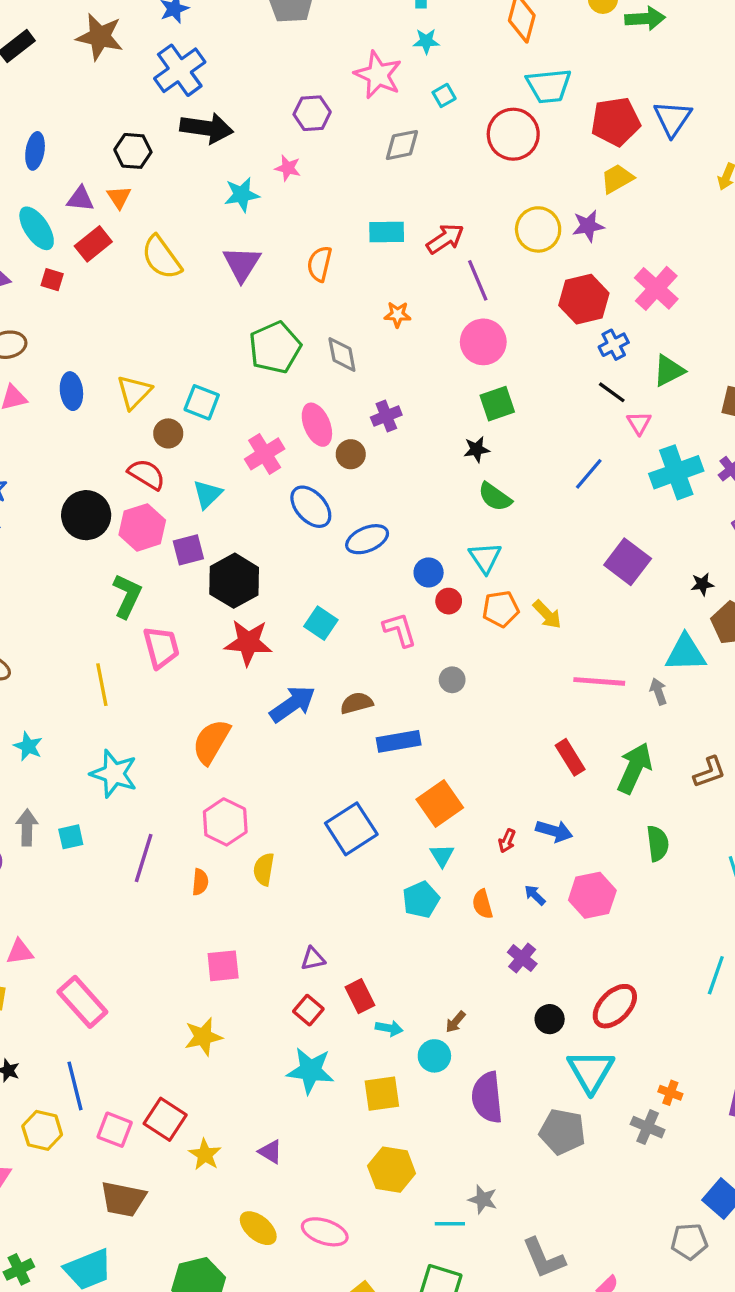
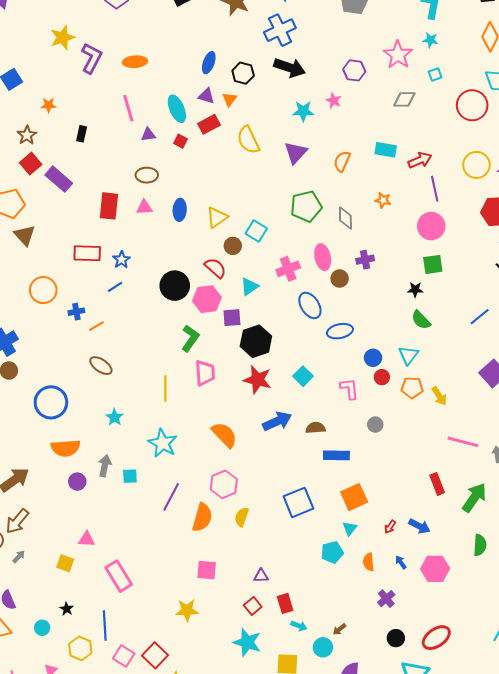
blue ellipse: (35, 151) -> (209, 63), moved
orange semicircle: (211, 742) -> (224, 435), turned 96
orange semicircle: (200, 882) -> (202, 517), size x1.8

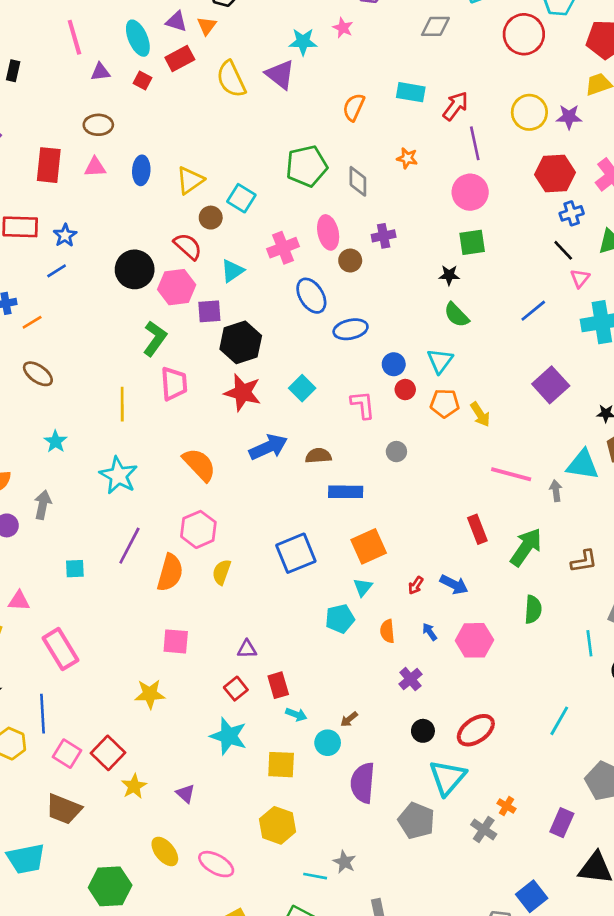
purple triangle: (296, 153) -> (280, 74), moved, turned -35
red arrow: (420, 160) -> (455, 106), turned -30
cyan square: (130, 476) -> (75, 569), moved

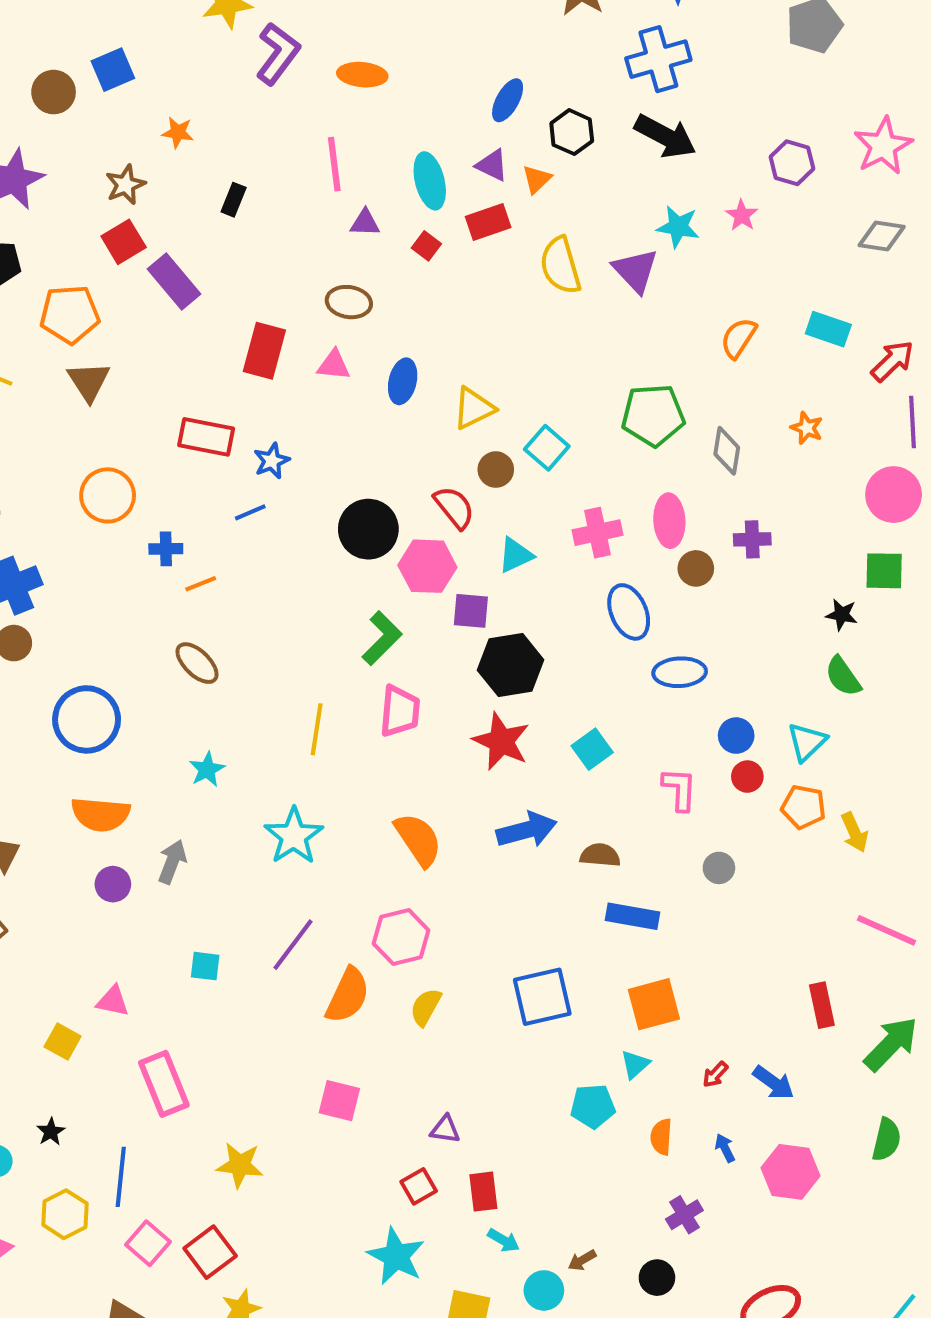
yellow star: (150, 694) -> (240, 1165), moved
black circle: (423, 731) -> (657, 1278), moved

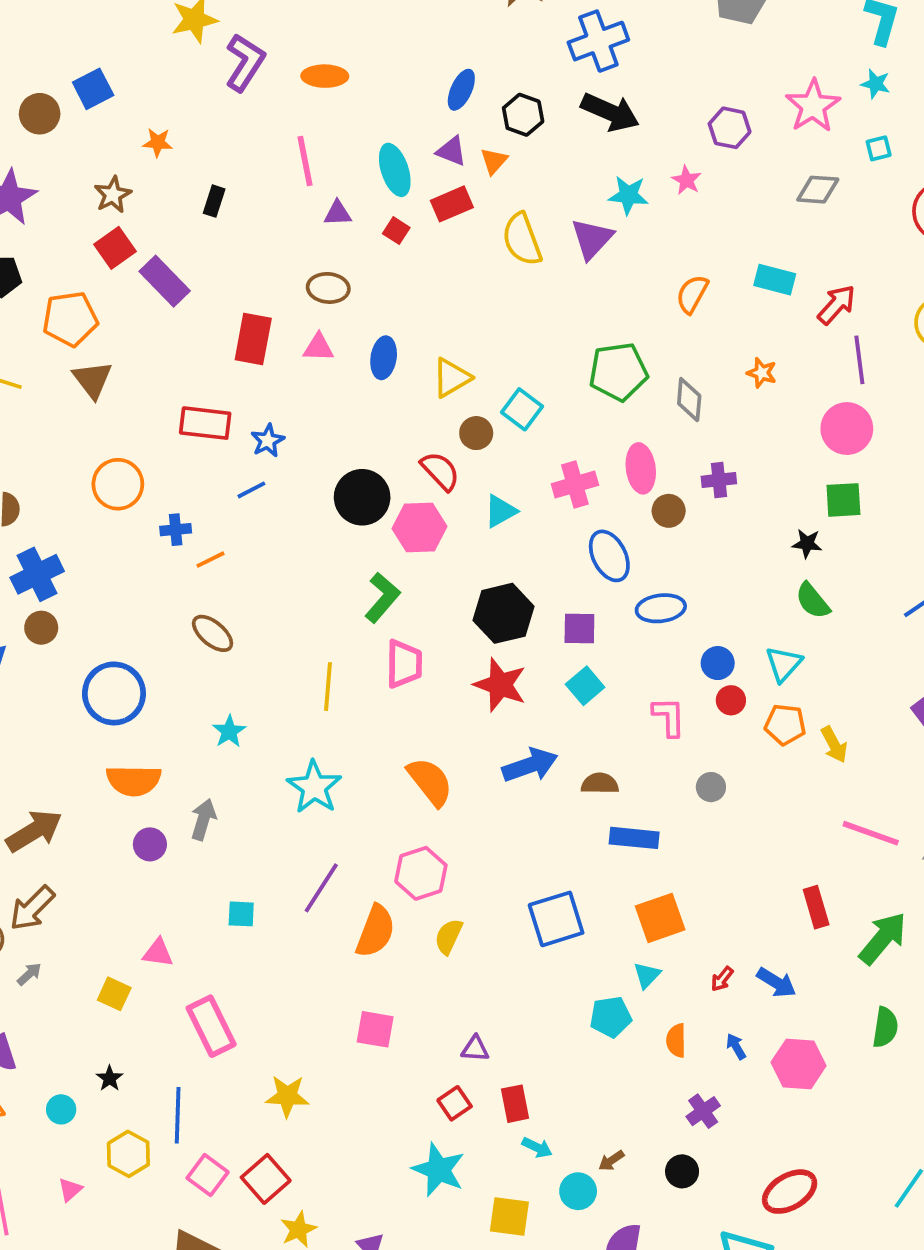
purple triangle: (636, 271) -> (592, 239), turned 30
purple square: (471, 611) -> (579, 628), moved

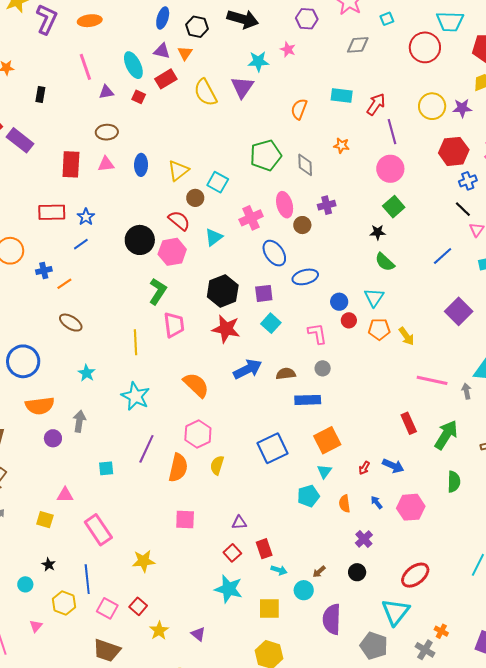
green square: (843, 500) -> (394, 207), turned -30
gray circle: (711, 787) -> (323, 368), moved
red square: (266, 1179) -> (138, 606), size x0.7

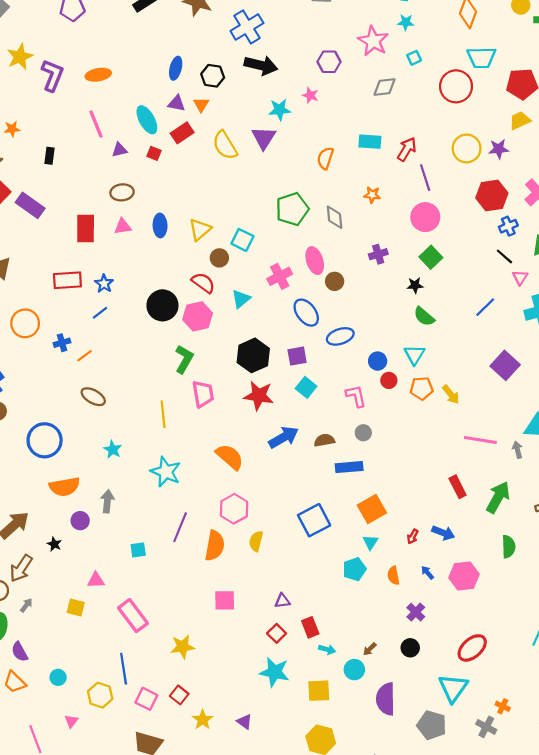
purple cross: (327, 205) -> (378, 254), moved
black star: (49, 565) -> (54, 544), moved

